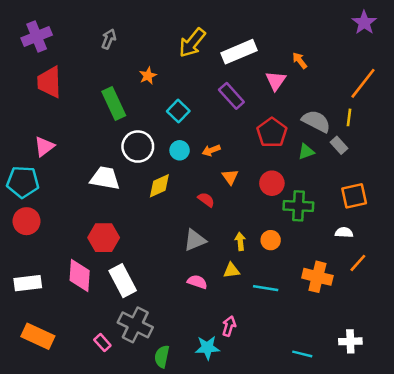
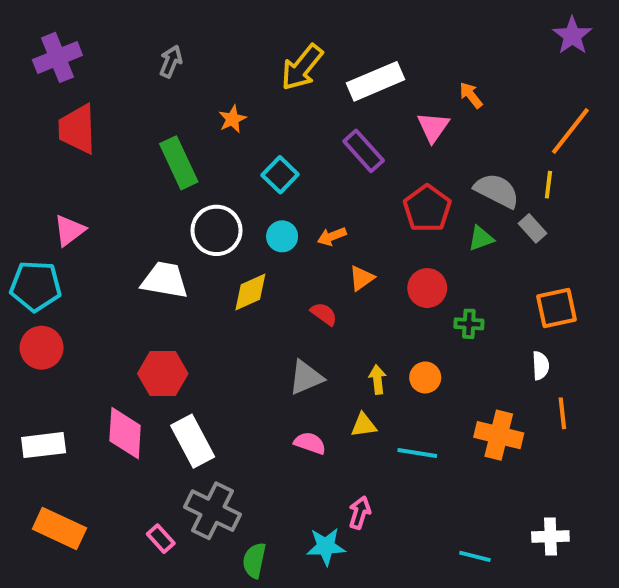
orange triangle: (230, 177) -> (362, 278), turned 30
green cross: (298, 206) -> (469, 324), size x0.6
white semicircle: (344, 233) -> (541, 366), turned 84
orange line: (358, 263) -> (562, 413), turned -48

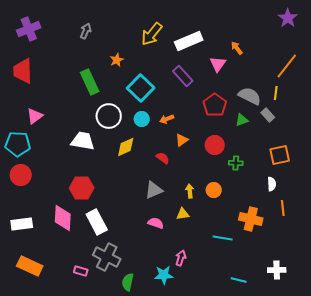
red trapezoid: (77, 129) -> (23, 71), moved
cyan square: (280, 175) -> (141, 88), size x1.5
cyan line: (417, 453) -> (223, 238), moved
pink rectangle: (161, 539) -> (81, 271), turned -32

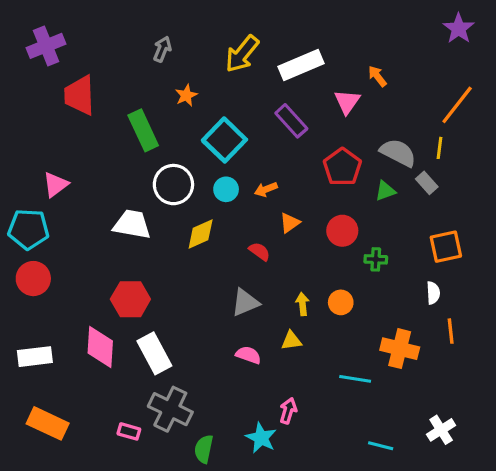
gray arrow: (86, 31) -> (162, 49), moved
red trapezoid: (23, 71) -> (79, 95), moved
white cross: (277, 270) -> (441, 430), turned -30
cyan star: (164, 275) -> (261, 438), turned 30

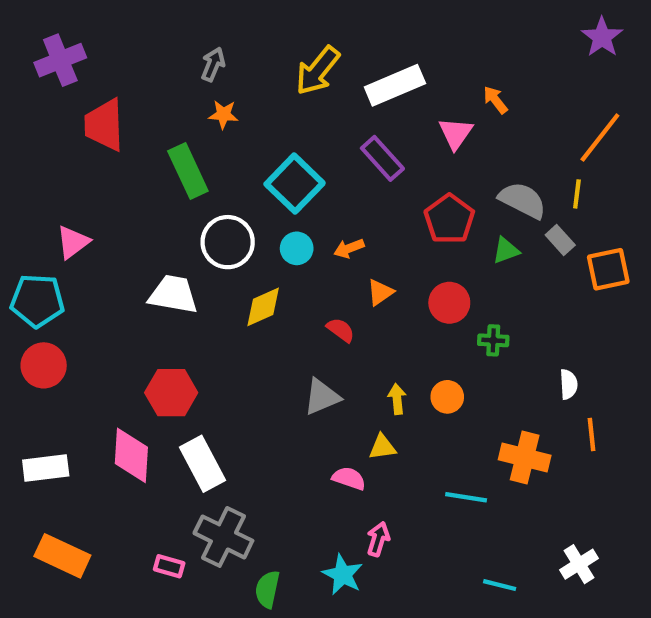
orange star: (186, 95) -> (223, 114), moved, turned 30
orange square: (446, 247) -> (608, 269), moved
pink semicircle: (248, 355) -> (349, 478), moved

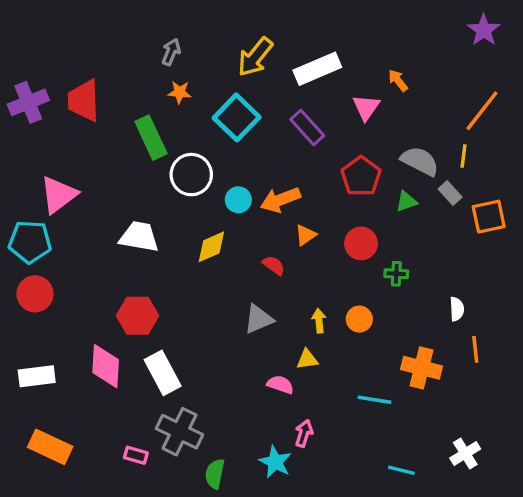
purple cross: (60, 60) -> (28, 102), moved
cyan square: (295, 184) -> (237, 117), moved
pink triangle: (73, 242) -> (59, 195), size x1.4
white circle: (228, 242) -> (191, 175), moved
orange arrow: (349, 248) -> (280, 200), size x1.6

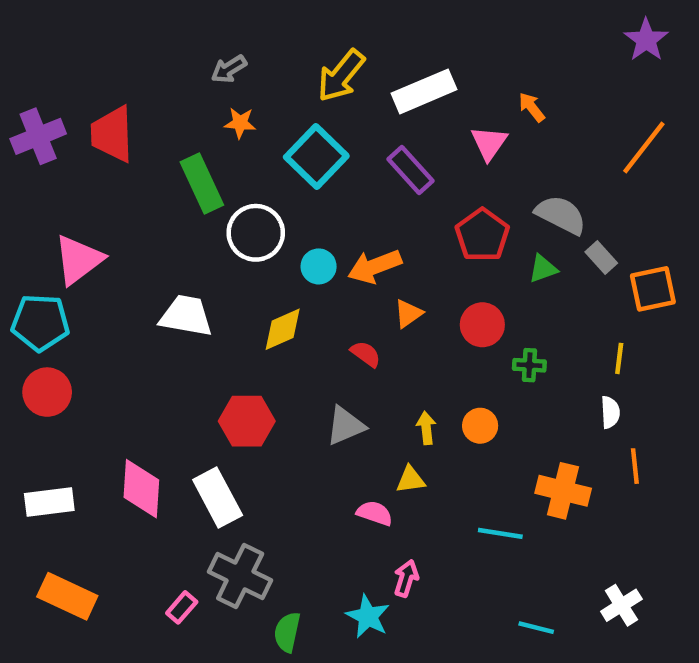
gray arrow: (171, 52) -> (229, 69), turned -144
yellow line: (464, 156) -> (619, 358), moved
red hexagon: (137, 316) -> (247, 421), moved
pink rectangle: (136, 455) -> (182, 607), turned -65

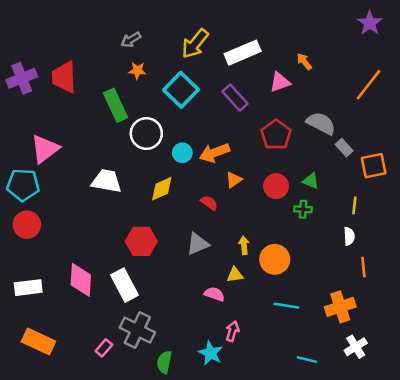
pink triangle: (489, 143) -> (280, 82), turned 35
green triangle: (543, 269) -> (311, 181), moved, turned 42
orange circle: (480, 426) -> (275, 259), moved, size x1.5
orange cross: (563, 491) -> (340, 307), moved, turned -32

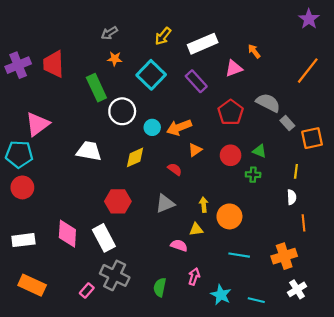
yellow arrow: (195, 44) -> (163, 36), size x0.7
cyan star: (211, 353) -> (221, 295), moved
green semicircle: (164, 362) -> (160, 287), moved

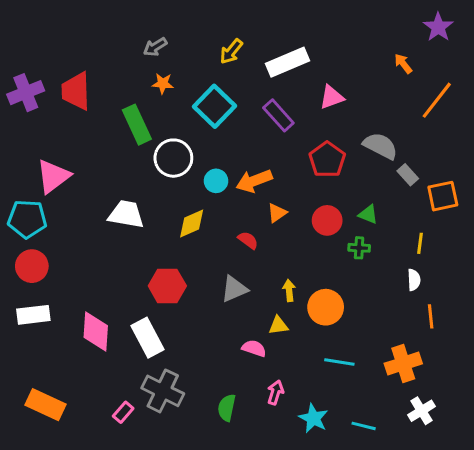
orange arrow: (254, 51) -> (403, 64), moved
white rectangle: (23, 240) -> (33, 315), moved

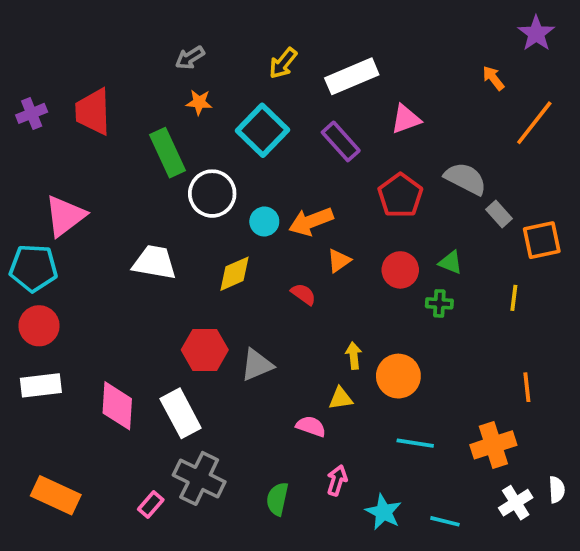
purple cross: (26, 93) -> (32, 113), size x0.7
white semicircle: (414, 280) -> (557, 490), moved
gray triangle: (234, 289) -> (257, 365), moved

